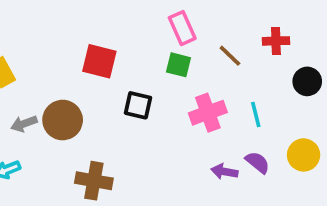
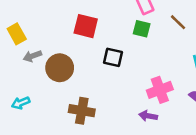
pink cross: (208, 113) -> (160, 90), moved
gray arrow: (24, 124) -> (32, 56), moved
purple arrow: (224, 172) -> (148, 116), moved

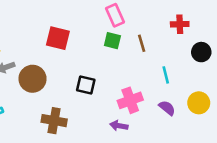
brown line: (178, 22) -> (142, 43), moved, turned 30
black square: (113, 57) -> (86, 85), moved

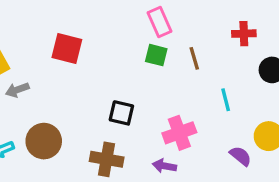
red square: (58, 38) -> (67, 48), moved
brown circle: (33, 79) -> (44, 141), moved
purple semicircle: (167, 108) -> (241, 156), moved
brown cross: (54, 121) -> (107, 159), moved

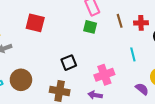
red cross: (244, 34) -> (141, 23), moved
brown line: (194, 58) -> (120, 21), moved
black square: (121, 113) -> (69, 63), turned -35

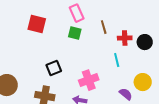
red square: (35, 23) -> (37, 24), moved
red cross: (141, 23) -> (125, 38), moved

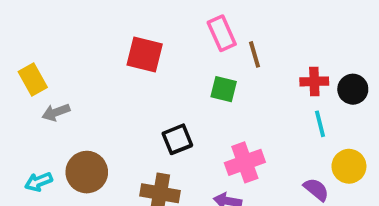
brown line: (104, 27) -> (254, 54), moved
green square: (75, 33) -> (224, 89), moved
cyan line: (117, 60) -> (320, 124), moved

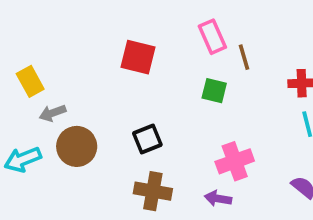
black square: (177, 139) -> (147, 139), moved
brown circle: (87, 172) -> (77, 146), moved
cyan arrow: (39, 182) -> (23, 159), moved, size x1.4

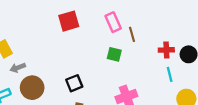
red square: (138, 57) -> (69, 21), moved, turned -30

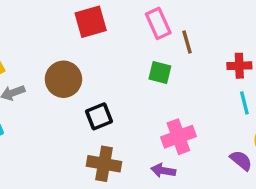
brown circle: (32, 88) -> (63, 79), moved

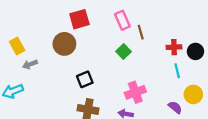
green square: (160, 72) -> (123, 51), turned 32
brown circle: (63, 79) -> (64, 44), moved

